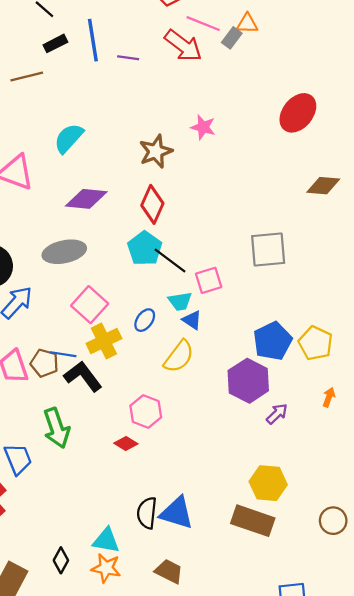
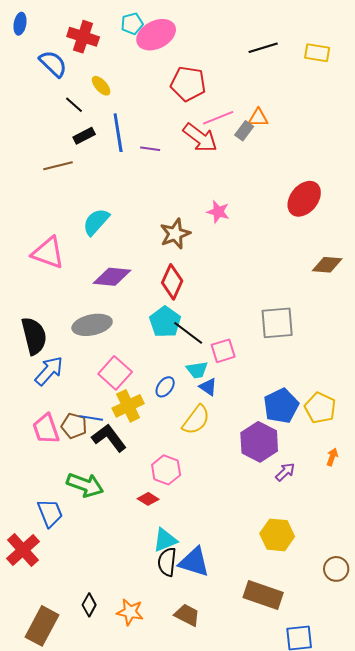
pink line: (203, 24) -> (218, 118), turned -44
green arrow: (57, 428) -> (85, 485), turned -51
brown rectangle: (253, 521) -> (263, 595), moved
cyan triangle: (106, 540) -> (165, 540), moved, turned -32

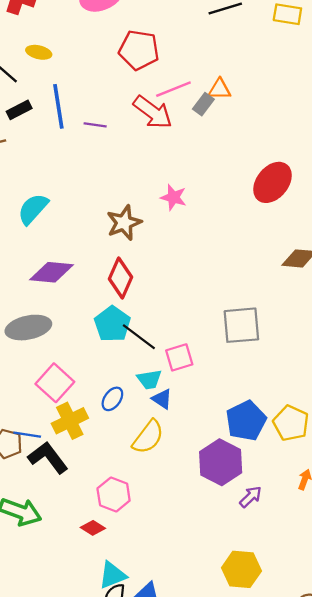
yellow ellipse: (101, 86) -> (39, 52), turned -35

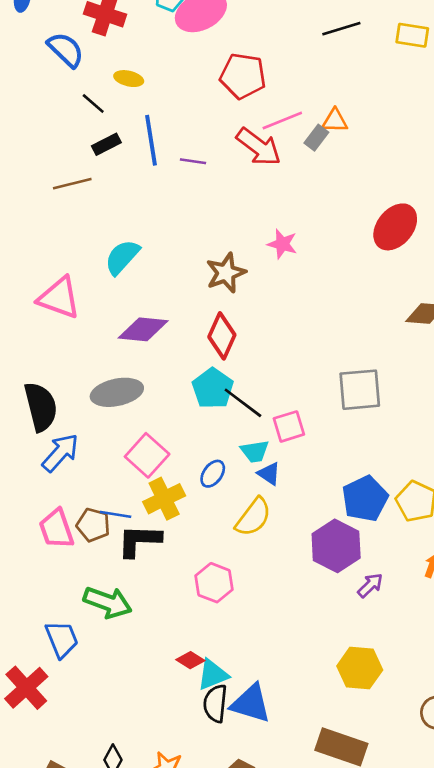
black L-shape: (48, 458) -> (139, 541), turned -51
red diamond: (93, 528) -> (190, 660), moved

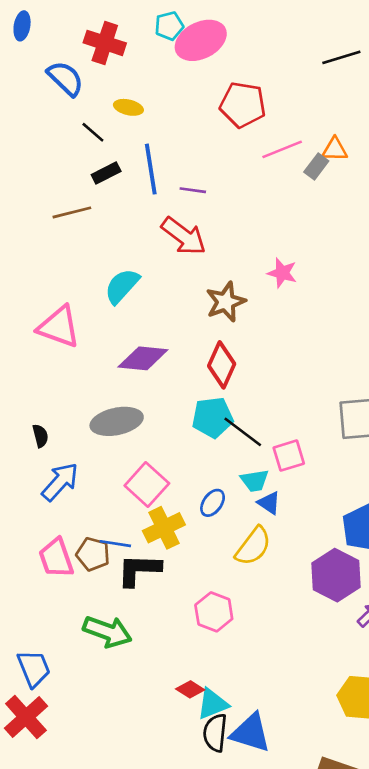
red arrow: (259, 147) -> (184, 236), moved
cyan pentagon: (213, 388) -> (213, 417), turned 30
black semicircle: (41, 407) -> (40, 436), size x0.5
blue trapezoid: (62, 639) -> (34, 668), moved

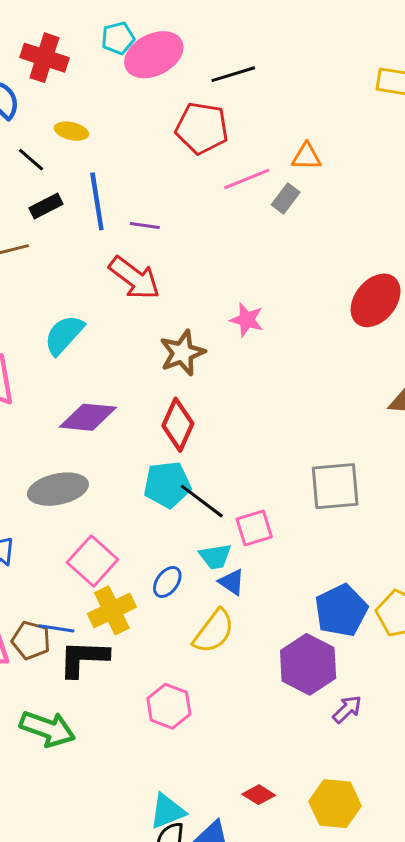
black line: (341, 57) -> (233, 74), moved
orange triangle: (335, 149) -> (307, 157), moved
red diamond: (190, 689) -> (259, 795), moved

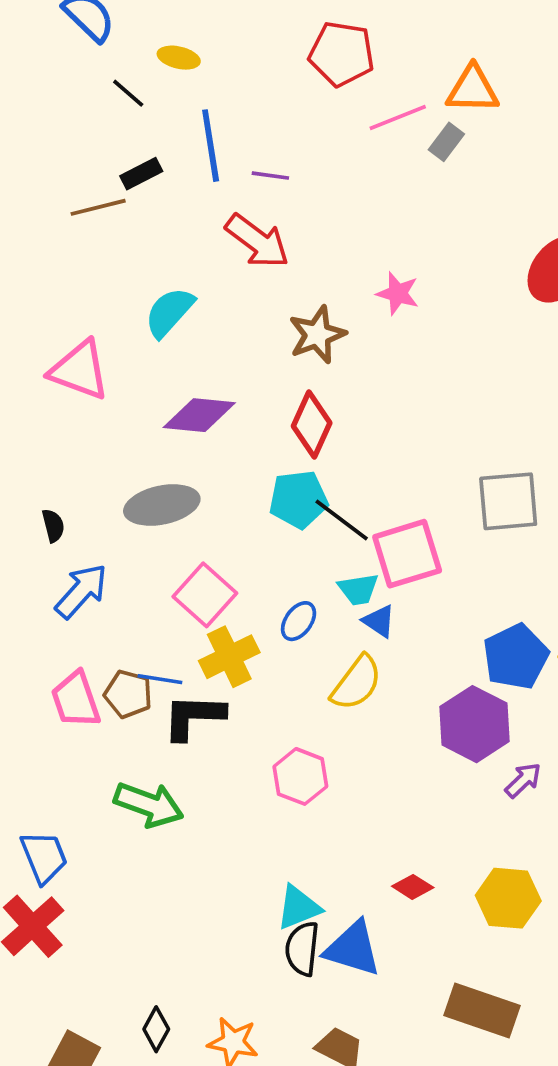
orange triangle: (307, 157) -> (473, 89), size x1.4
black rectangle: (46, 206) -> (141, 174), moved
pink square: (254, 528) -> (407, 554), size x1.5

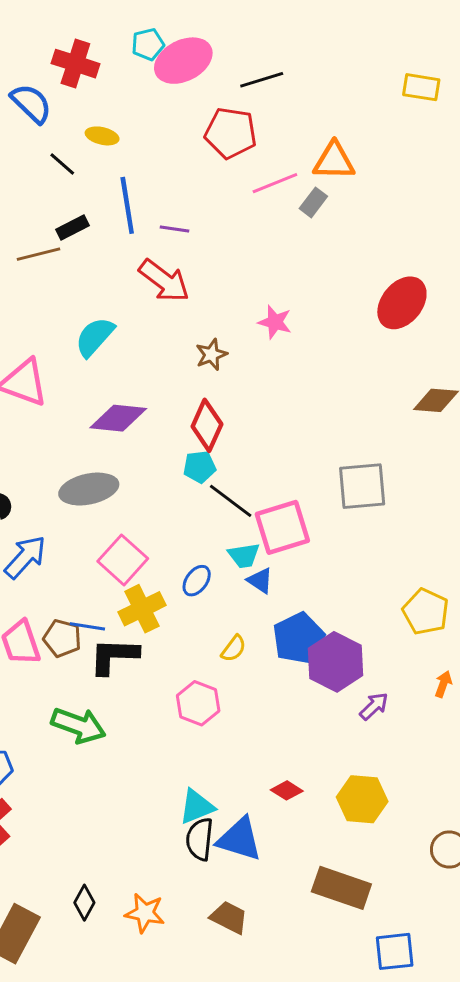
brown star: (317, 335) -> (211, 355), size x0.7
cyan pentagon: (299, 499) -> (200, 467), moved, size x0.7
blue pentagon: (516, 657) -> (299, 638), moved
yellow semicircle: (357, 683) -> (234, 649), moved, size x0.6

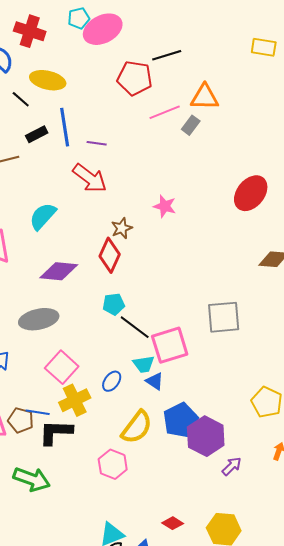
black line: (262, 80) -> (167, 55), moved
yellow ellipse: (102, 136) -> (48, 80), size x1.6
black rectangle: (73, 228) -> (37, 134), moved
red diamond: (207, 425) -> (110, 255), moved
yellow semicircle: (234, 649) -> (137, 427), size x1.8

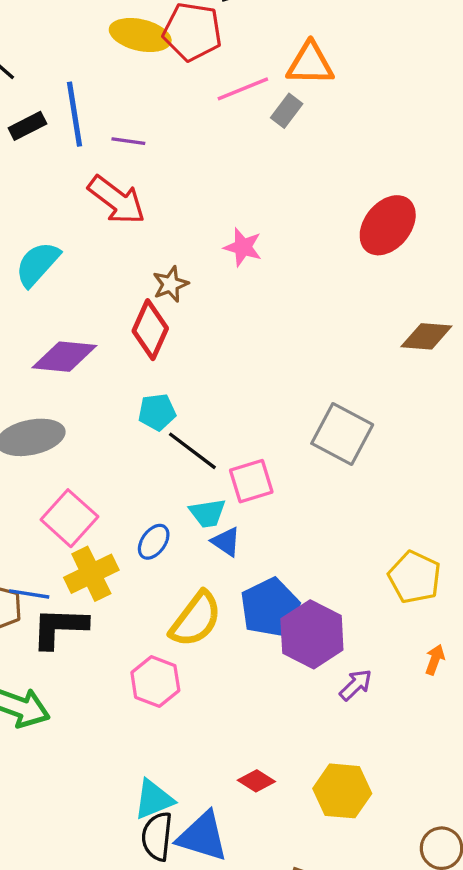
yellow ellipse: (48, 80) -> (140, 35), moved
gray square: (224, 317) -> (342, 434), turned 33
pink square: (170, 345) -> (251, 481), size x0.7

